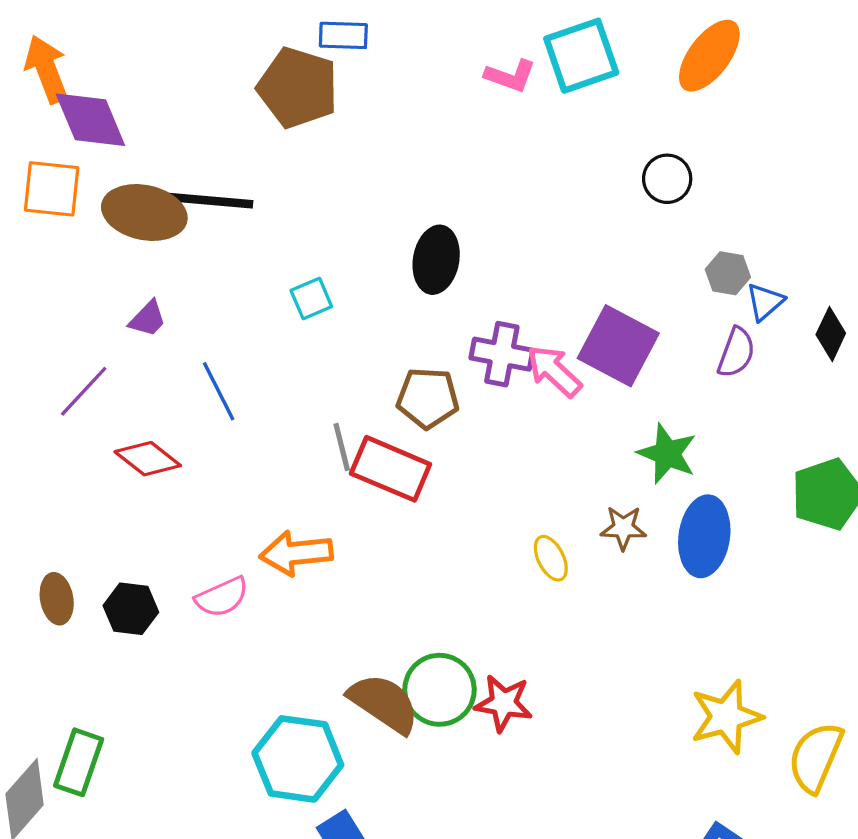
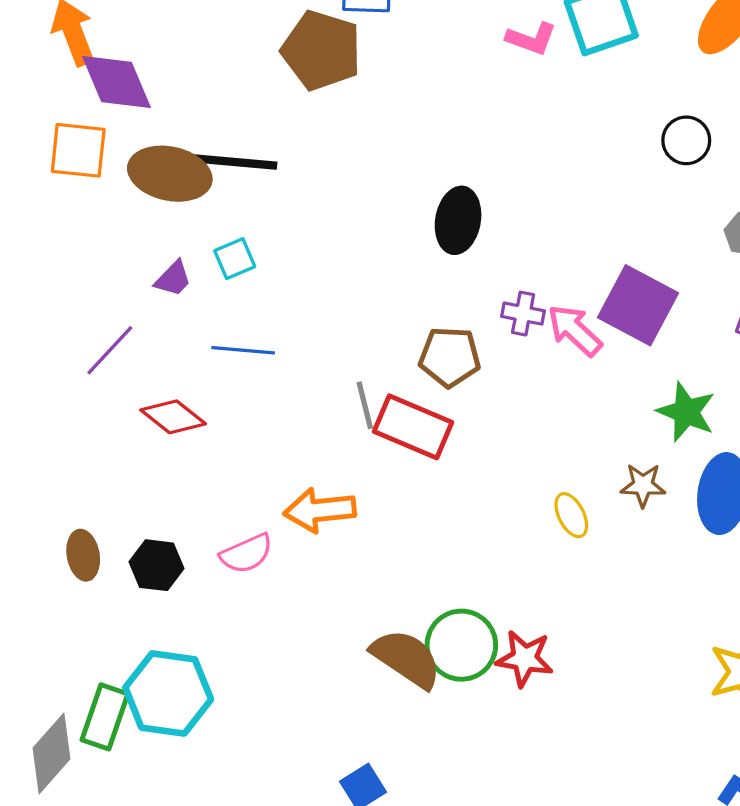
cyan square: (311, 299) -> (235, 259), moved
purple cross: (502, 354) -> (523, 314), size x0.7
blue line: (219, 391) -> (243, 350), turned -58
cyan hexagon: (298, 759) -> (168, 693), moved

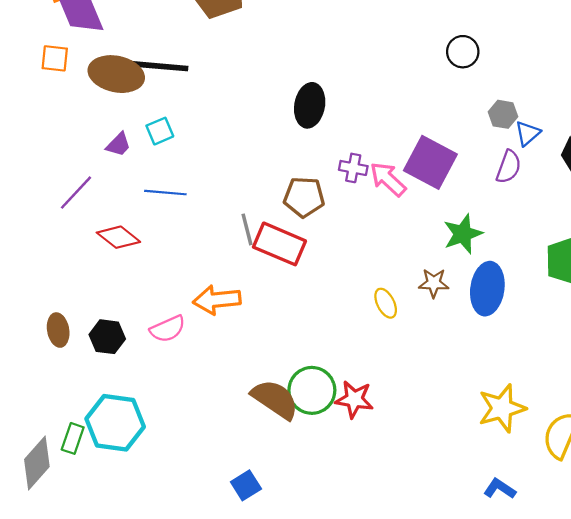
orange square: (78, 150) -> (55, 58), size x0.7
green star: (686, 412) -> (463, 234), turned 30
green rectangle: (105, 717) -> (73, 438), size x0.7

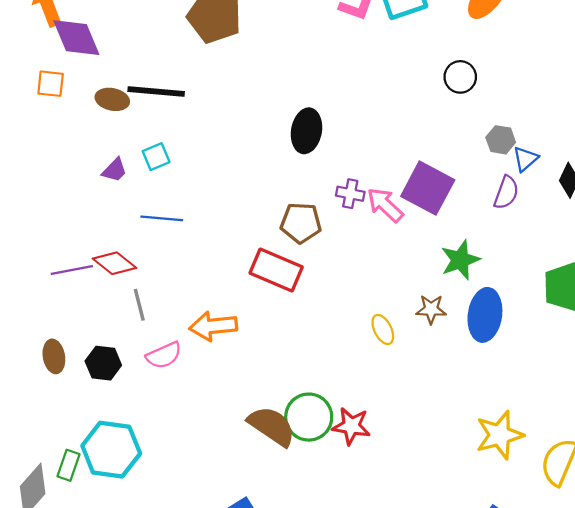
brown ellipse: (116, 74) -> (112, 99), size x0.6
purple line: (76, 193) -> (72, 270), moved, turned 36
gray line: (247, 229) -> (139, 305), moved

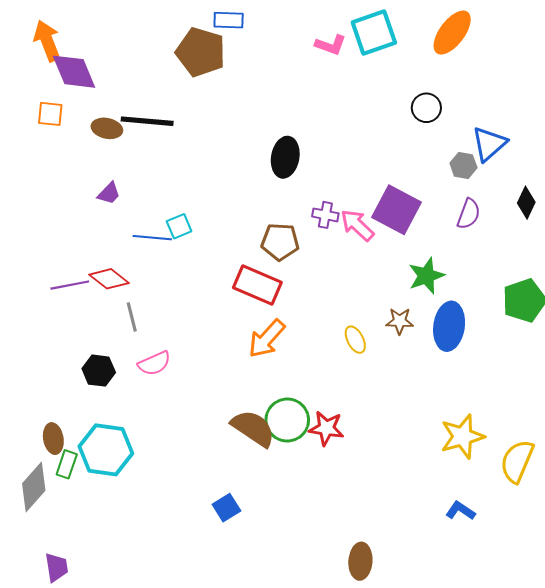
cyan square: (156, 157) -> (179, 226), moved
blue triangle: (525, 159) -> (489, 144), moved, size x1.5
orange arrow: (213, 326) -> (267, 339), moved, turned -42
brown ellipse: (54, 356) -> (53, 439), moved

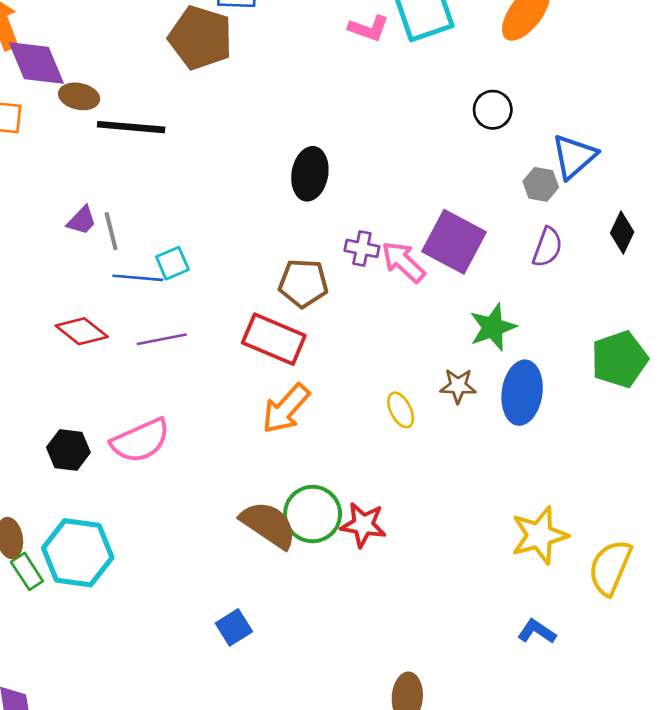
brown ellipse: (107, 128) -> (79, 96), moved
purple line: (70, 285) -> (162, 339), moved
gray line: (132, 317) -> (111, 231), moved
pink semicircle: (154, 363) -> (140, 441), size x1.4
green rectangle: (67, 464) -> (27, 571), turned -52

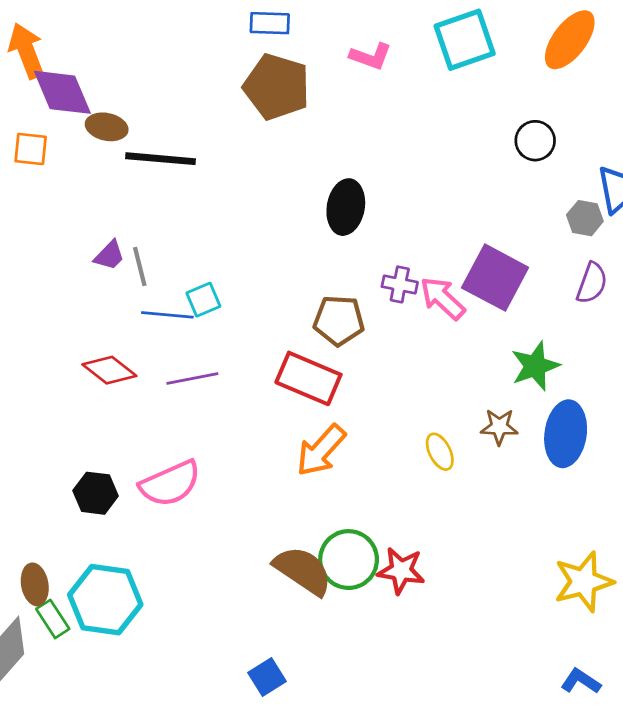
pink L-shape: (369, 28) -> (371, 56), moved
brown pentagon: (200, 38) -> (277, 87), moved

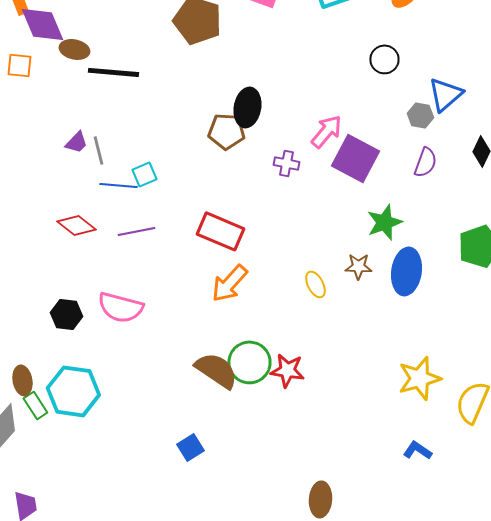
pink arrow: (443, 298) -> (326, 131), moved, turned 87
brown pentagon: (339, 320) -> (226, 131), moved
pink semicircle: (170, 484) -> (120, 307), turned 39

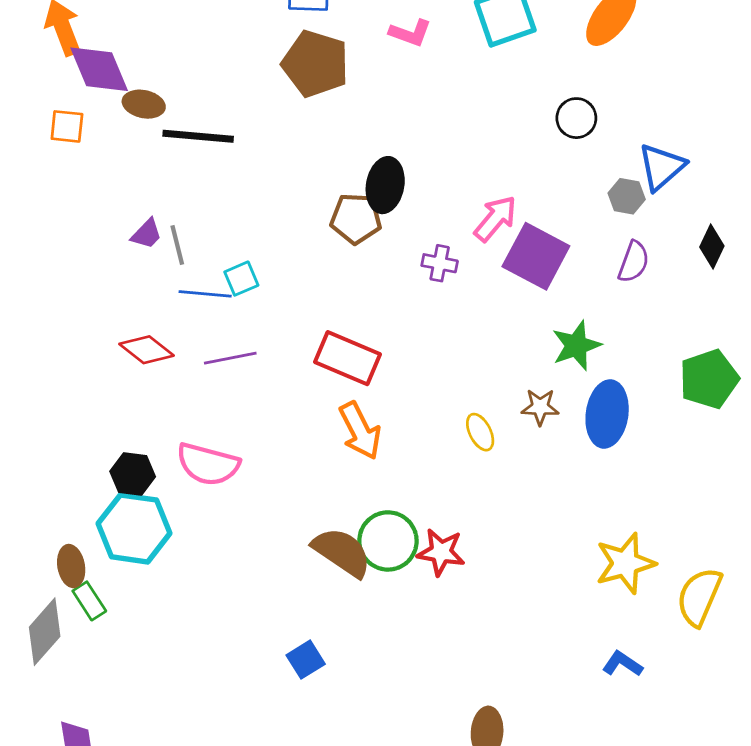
orange arrow: (229, 283) -> (360, 431), turned -69
cyan hexagon: (73, 391) -> (134, 528), moved

